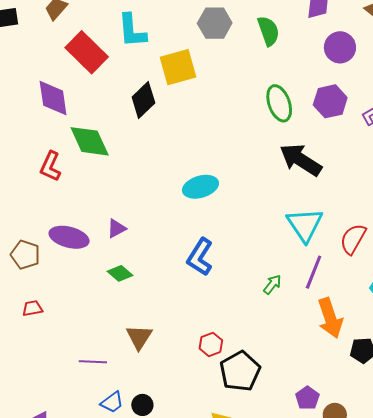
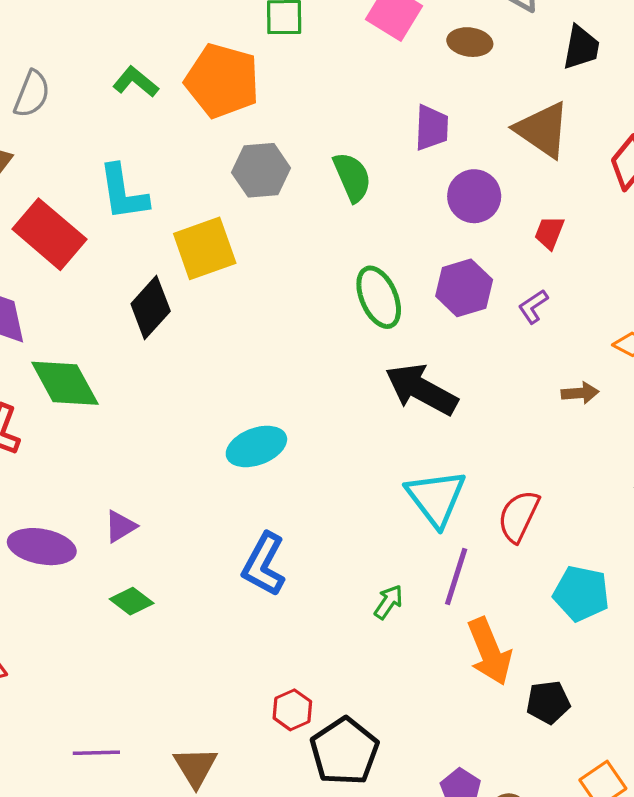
brown triangle: (139, 337) -> (195, 767), moved

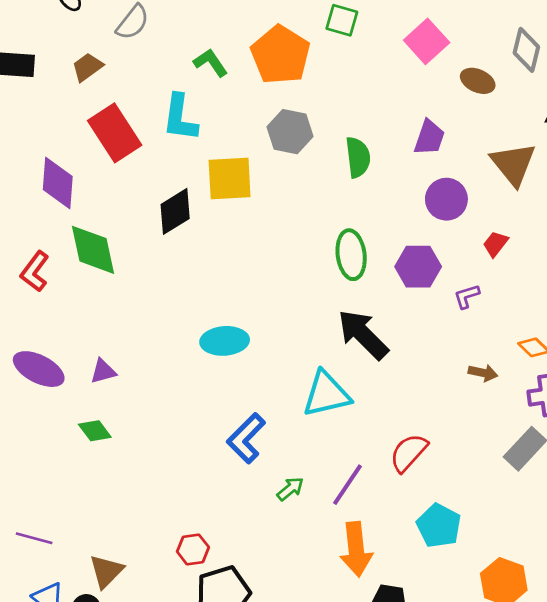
green L-shape: (136, 82) -> (211, 63), moved
cyan triangle: (436, 498) -> (326, 394), moved, turned 38
blue L-shape: (264, 564) -> (246, 438), moved

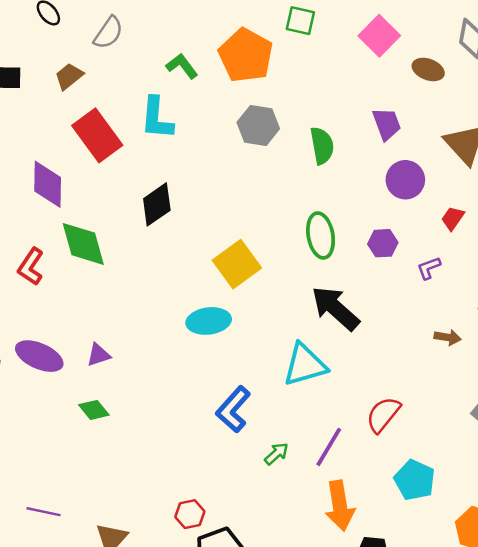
purple trapezoid: (429, 137) -> (387, 124), turned -36
yellow square: (230, 179) -> (237, 264), moved, turned -30
purple hexagon: (418, 267) -> (383, 243), size x0.7

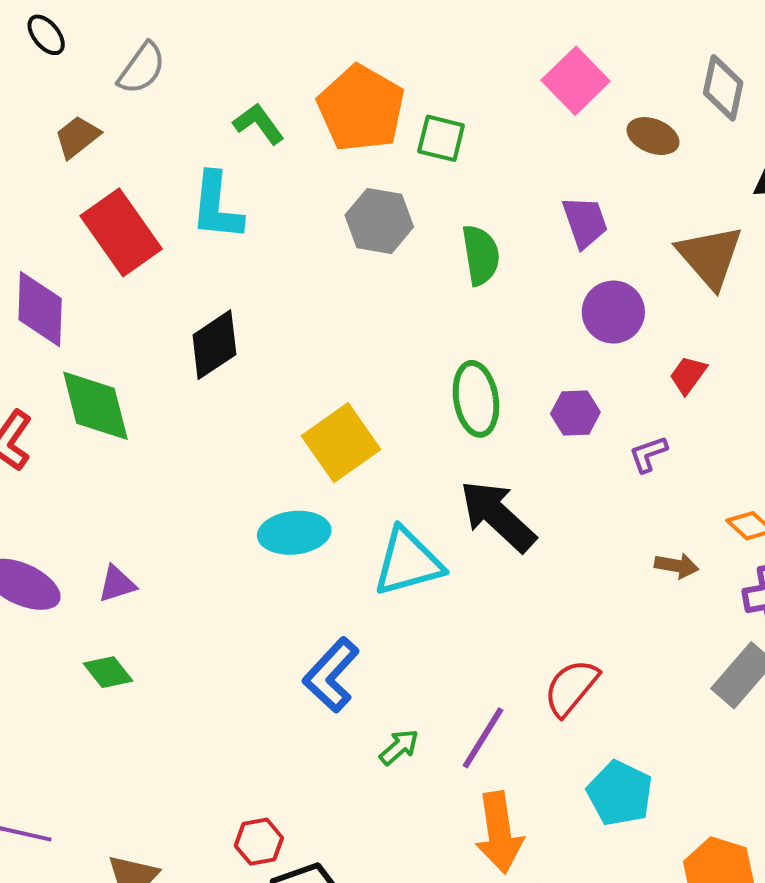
green square: (300, 21) -> (441, 138), moved
cyan triangle: (305, 365) -> (408, 562), moved

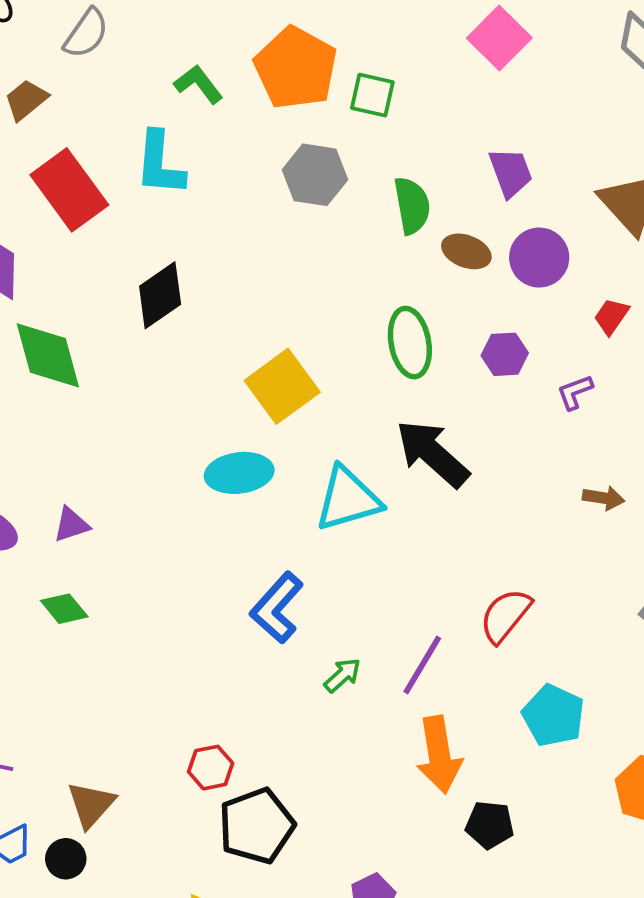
brown ellipse: (653, 136) -> (466, 251), moved

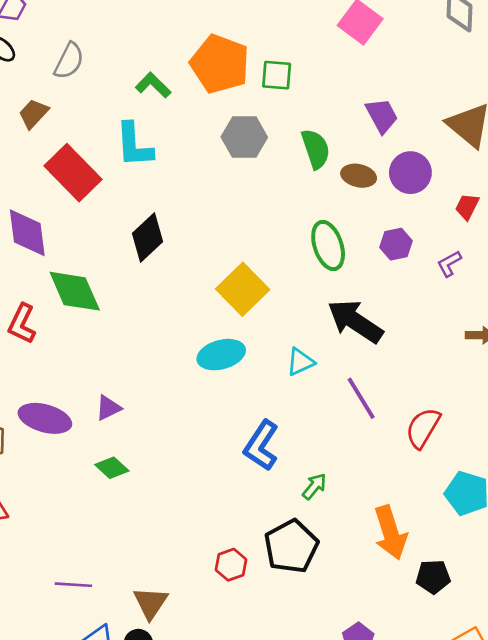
cyan triangle: (348, 499) -> (300, 362), size x0.6
purple line: (422, 665) -> (361, 398), moved, turned -54
black pentagon: (256, 826) -> (291, 546), moved

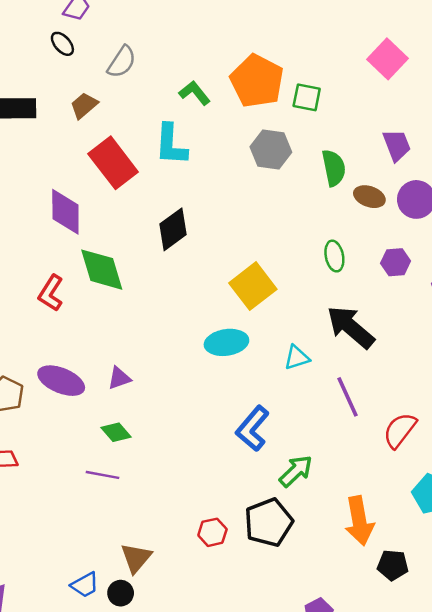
green ellipse: (328, 246) -> (334, 256), size x0.7
green arrow: (314, 486) -> (296, 471), size x1.4
purple line: (73, 585) -> (102, 475), moved

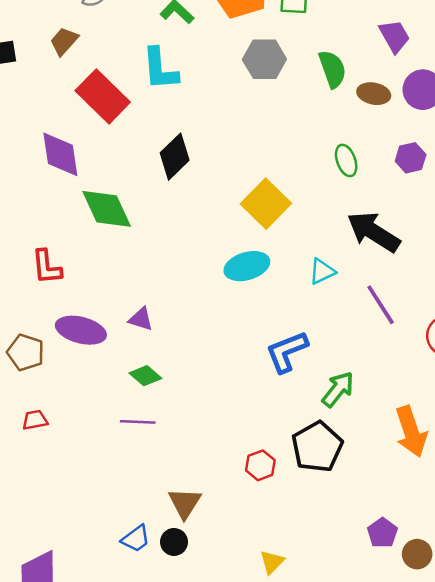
red L-shape: (51, 293) -> (47, 267), moved, turned -30
purple triangle: (119, 378) -> (141, 319), turned 45
blue L-shape: (253, 429) -> (287, 352), turned 36

